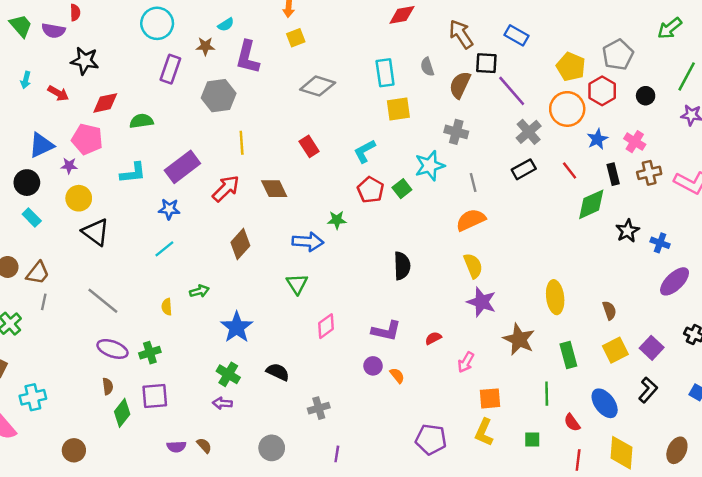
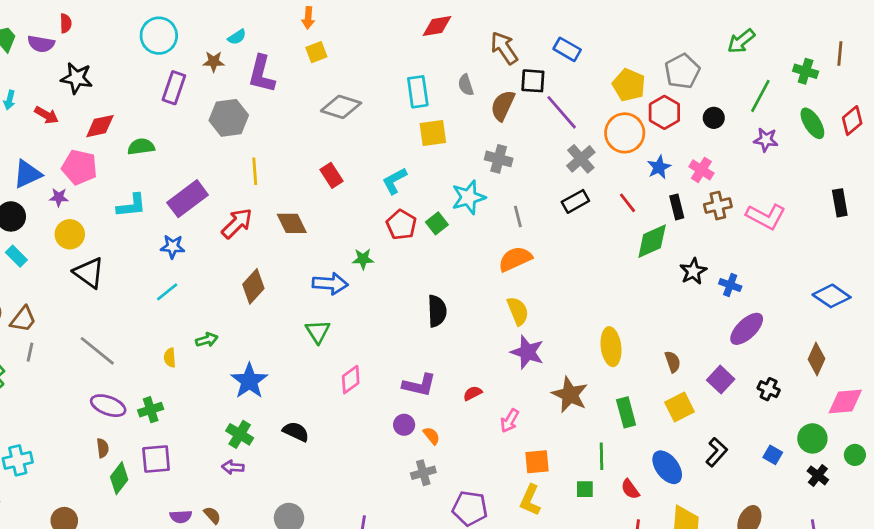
purple square: (652, 348) -> (721, 380), moved
gray cross: (319, 408) -> (423, 473), moved
green square: (532, 439) -> (585, 489), moved

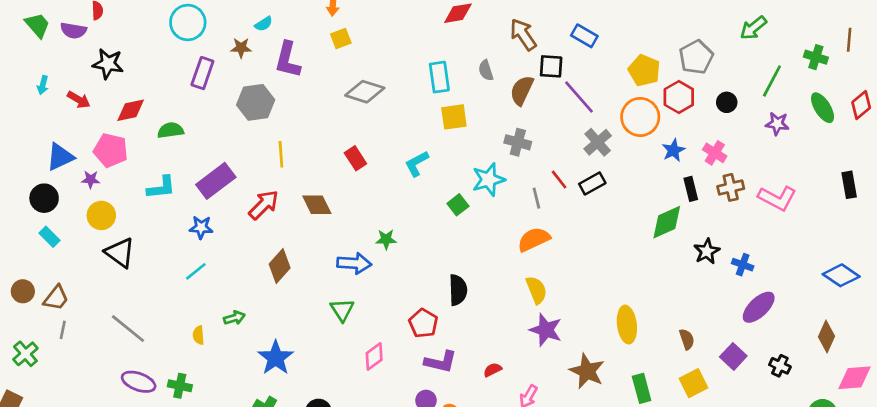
red line: (627, 203) -> (559, 180), moved
red pentagon: (401, 225) -> (423, 323), moved
green cross: (151, 410) -> (180, 386), turned 30

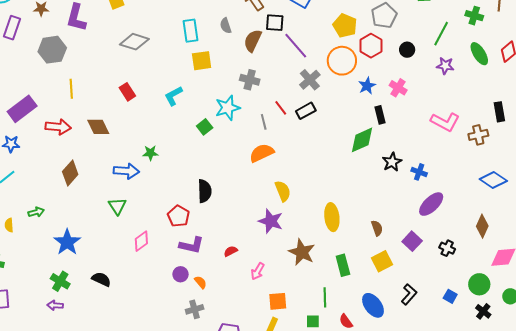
brown cross: (731, 187) -> (478, 135), moved
red arrow: (264, 205) -> (58, 127), turned 50
yellow semicircle: (536, 290) -> (283, 191), moved

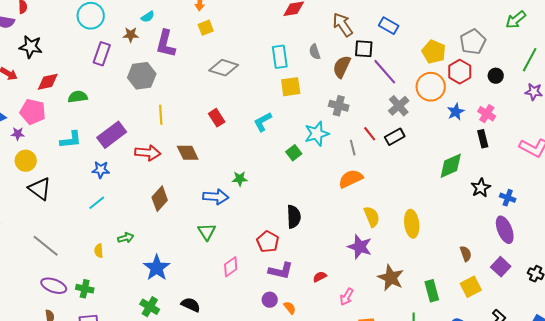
black rectangle: (380, 115) -> (483, 139), moved
purple ellipse: (431, 204) -> (505, 230), moved, turned -68
yellow ellipse: (332, 217) -> (412, 224), moved

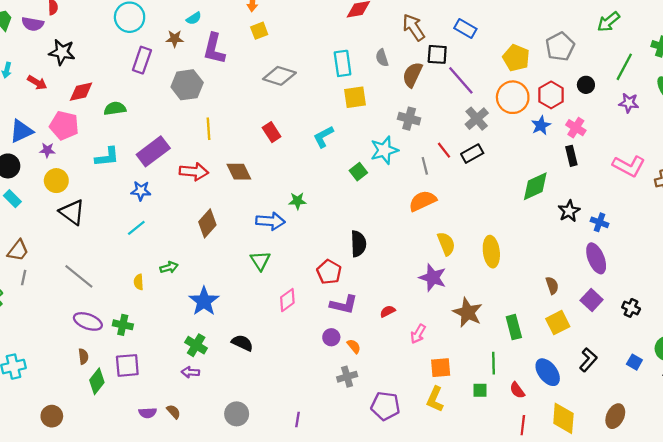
red hexagon: (460, 72) -> (551, 95), moved

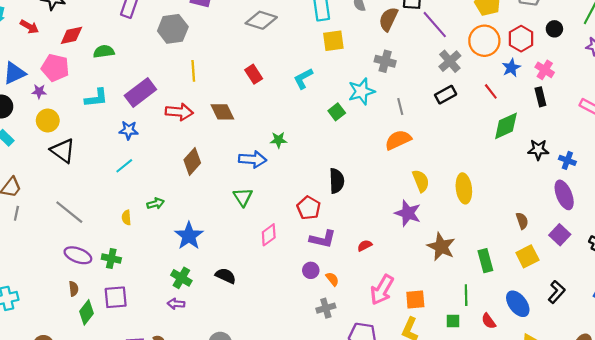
red line: (444, 150) -> (491, 91), moved
black star: (569, 211) -> (538, 150), turned 30
pink arrow: (418, 334) -> (382, 290), moved, size x1.6

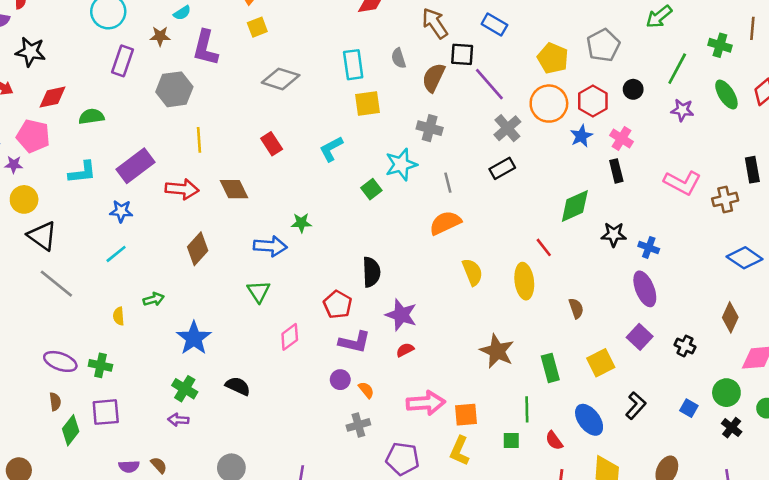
red line: (491, 91) -> (544, 247), moved
gray line: (69, 212) -> (56, 284), moved
purple star: (408, 213) -> (401, 315), moved
brown semicircle: (522, 221) -> (576, 308), moved
pink arrow: (382, 290) -> (426, 403), turned -124

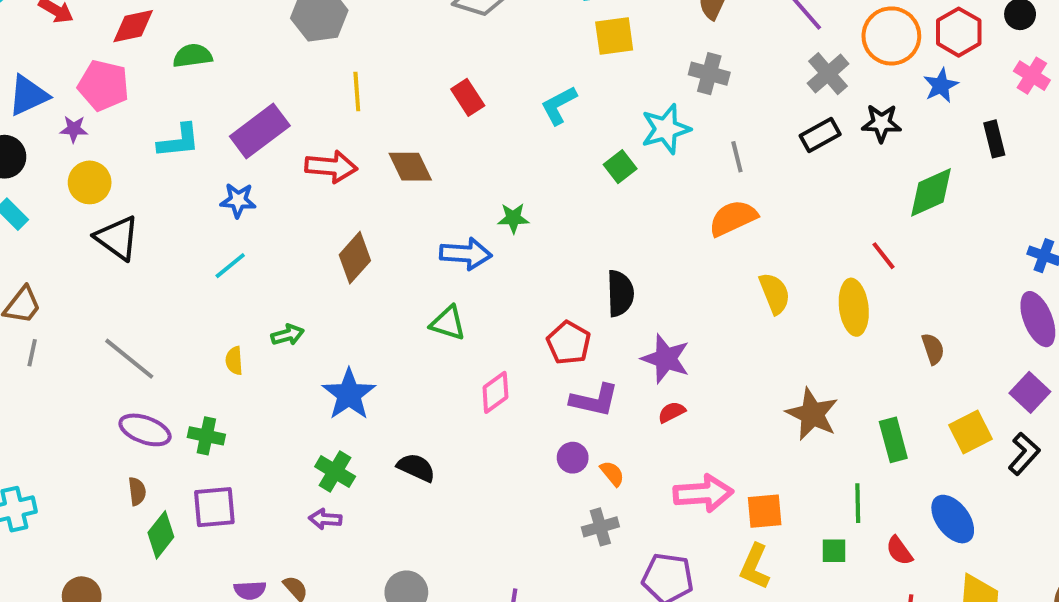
pink cross: (621, 139) -> (1032, 76), moved
black star: (614, 234) -> (881, 123), moved
gray line: (56, 284) -> (129, 359), moved
green triangle: (259, 291) -> (448, 323), turned -40
black L-shape: (636, 406) -> (1024, 454), moved

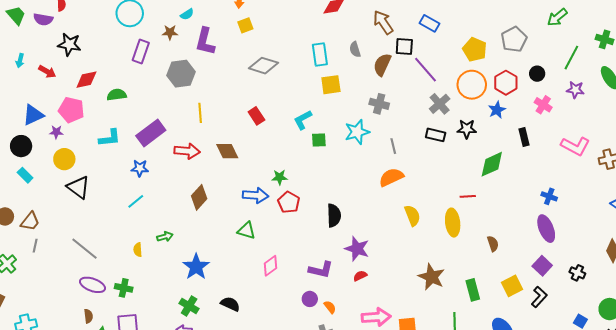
black rectangle: (820, 135) -> (436, 135), turned 42
green square: (620, 167) -> (319, 140), moved, turned 35
red line: (883, 256) -> (468, 196), turned -56
red pentagon: (569, 343) -> (289, 202), moved

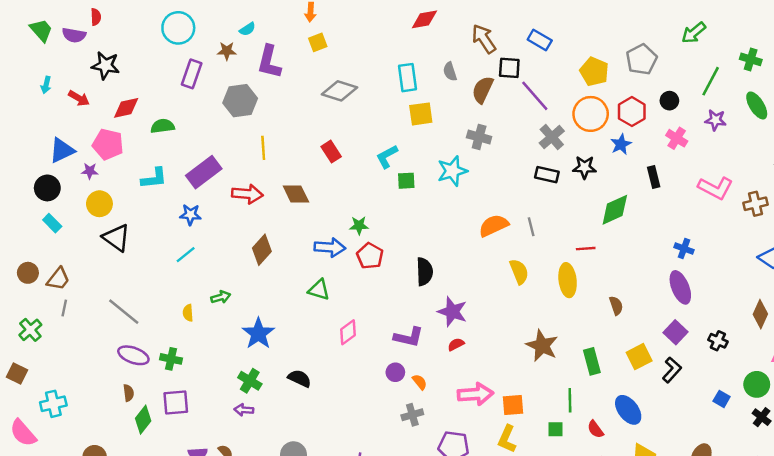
gray line: (393, 146) -> (531, 227), moved

